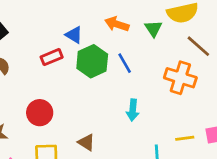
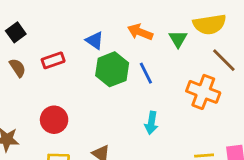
red rectangle: (52, 57) -> (53, 60), moved

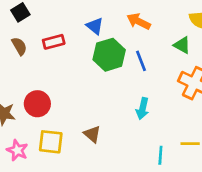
green triangle: (178, 39) -> (182, 45), moved, turned -36
red circle: (54, 120) -> (37, 104), moved

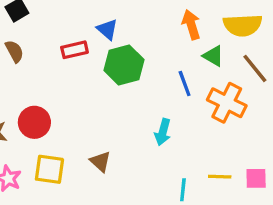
orange arrow: (139, 21) -> (191, 25), moved, turned 45
red rectangle: (54, 42) -> (75, 50), moved
blue line: (141, 61) -> (185, 84), moved

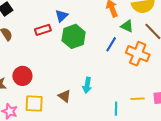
blue triangle: (107, 29) -> (62, 16), turned 40
blue line: (185, 84) -> (111, 44), turned 56
cyan arrow: (163, 132) -> (87, 85), moved

